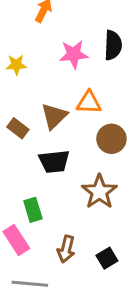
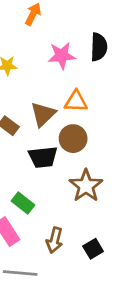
brown circle: (111, 139) -> (73, 139), moved
green rectangle: (33, 210) -> (23, 203), turned -35

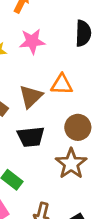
pink star: (62, 56) -> (32, 41), moved
brown circle: (73, 139) -> (78, 127), moved

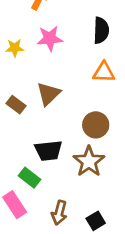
orange triangle: (62, 84) -> (104, 72), moved
black trapezoid: (31, 137) -> (48, 151), moved

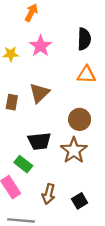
pink star: (50, 38) -> (41, 46), turned -30
brown rectangle: (16, 105) -> (12, 102), turned 63

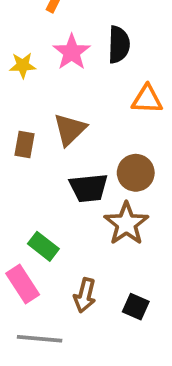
black semicircle: (84, 39) -> (119, 45), moved
black trapezoid: (39, 141) -> (89, 188), moved
black square: (80, 201) -> (136, 307), turned -35

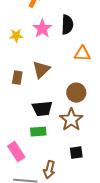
black trapezoid: (89, 188) -> (42, 109), moved
green rectangle: (43, 246) -> (38, 132), moved, turned -42
brown arrow: (85, 295) -> (49, 170), moved
black square: (136, 307) -> (76, 153), moved, turned -32

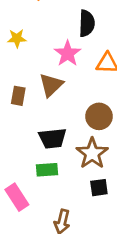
pink star: (42, 29) -> (68, 53), moved
black square: (76, 153) -> (99, 188), moved

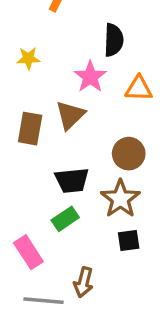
brown rectangle: (18, 96) -> (30, 129), size x1.4
green rectangle: (47, 170) -> (65, 219), turned -30

